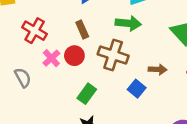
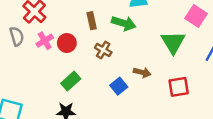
brown rectangle: (82, 29) -> (92, 21), moved
brown cross: (113, 55) -> (103, 50), size x0.6
gray semicircle: (23, 78) -> (17, 36), moved

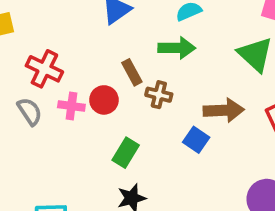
brown rectangle: (92, 21) -> (132, 72), moved
pink cross: (45, 41) -> (71, 106), turned -35
brown arrow: (142, 72) -> (224, 110), size x1.5

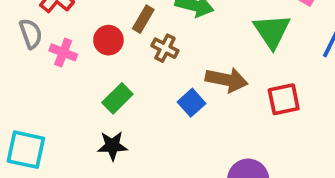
brown rectangle: (132, 72) -> (143, 19), turned 45
pink cross: (71, 106) -> (63, 52), moved

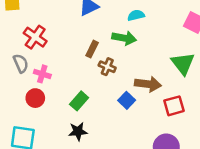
green triangle: (272, 31) -> (183, 63), moved
red circle: (108, 40) -> (35, 98), moved
red square: (284, 99) -> (174, 106), moved

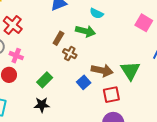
cyan semicircle: (136, 15) -> (97, 13), turned -144
green triangle: (183, 63) -> (130, 71), moved
red square: (174, 106) -> (111, 95), moved

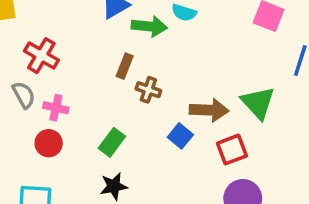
green arrow: (85, 31) -> (149, 26), moved

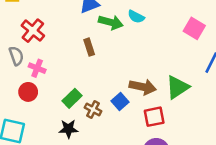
brown rectangle: (125, 66) -> (89, 47), turned -49
brown cross: (148, 90) -> (93, 109), moved
green triangle: (258, 103) -> (177, 87), turned 30

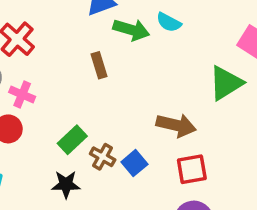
green triangle: (177, 87) -> (226, 83), moved
blue square: (120, 101) -> (134, 163), moved

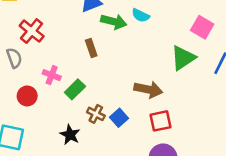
pink cross: (22, 94) -> (52, 75), moved
green rectangle: (72, 140) -> (75, 89), moved
black star: (66, 184) -> (70, 135), turned 30

